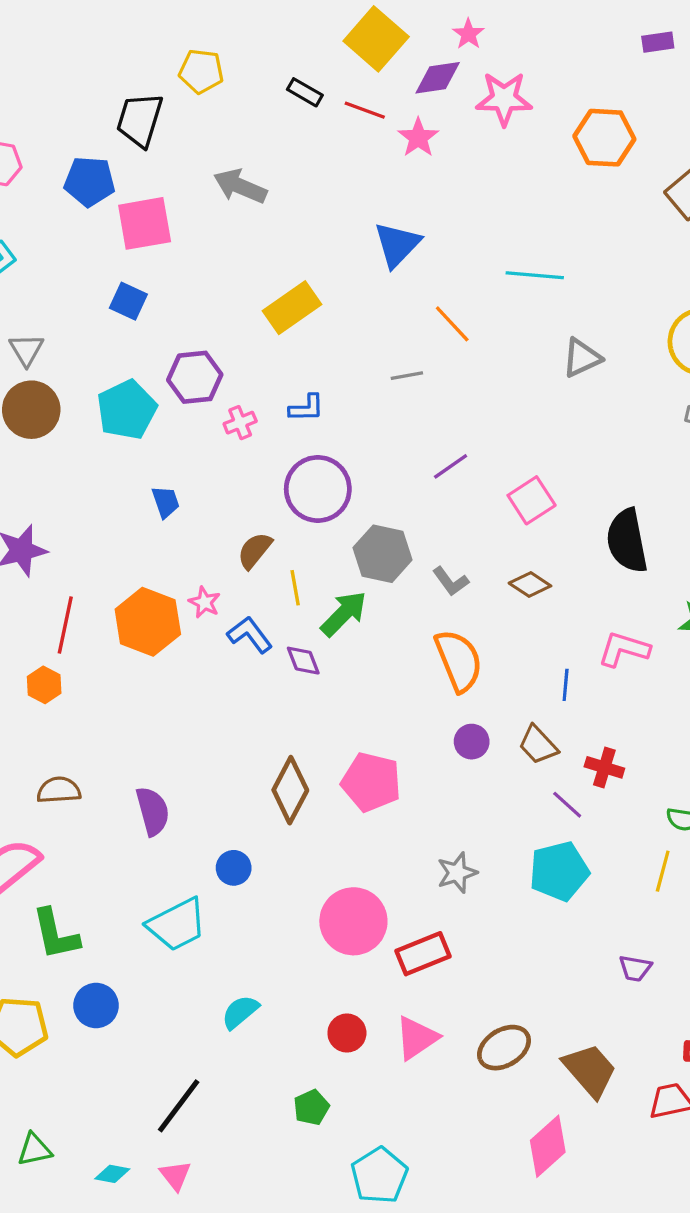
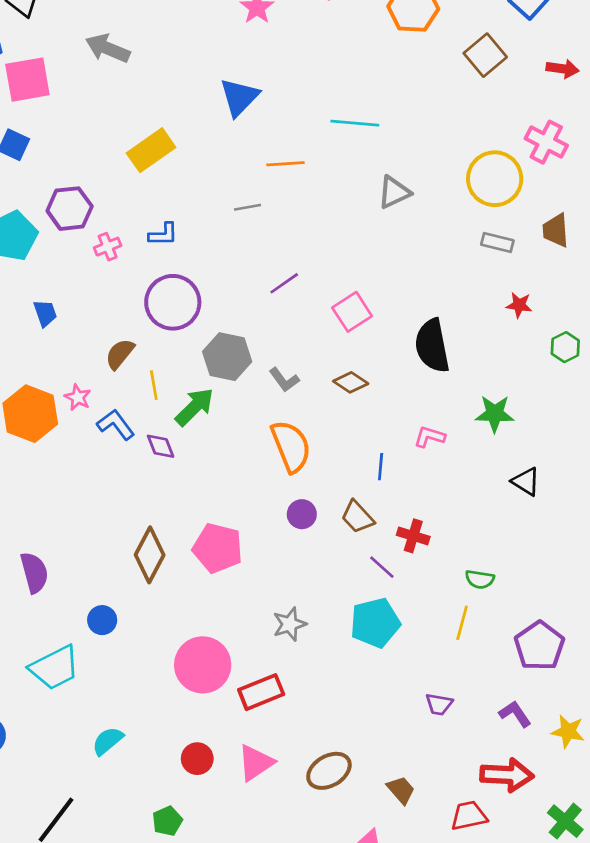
orange line: (452, 324) -> (286, 164), turned -51
pink L-shape: (624, 649) -> (429, 437), size x0.7
brown trapezoid: (590, 1070) -> (401, 790), size x0.6

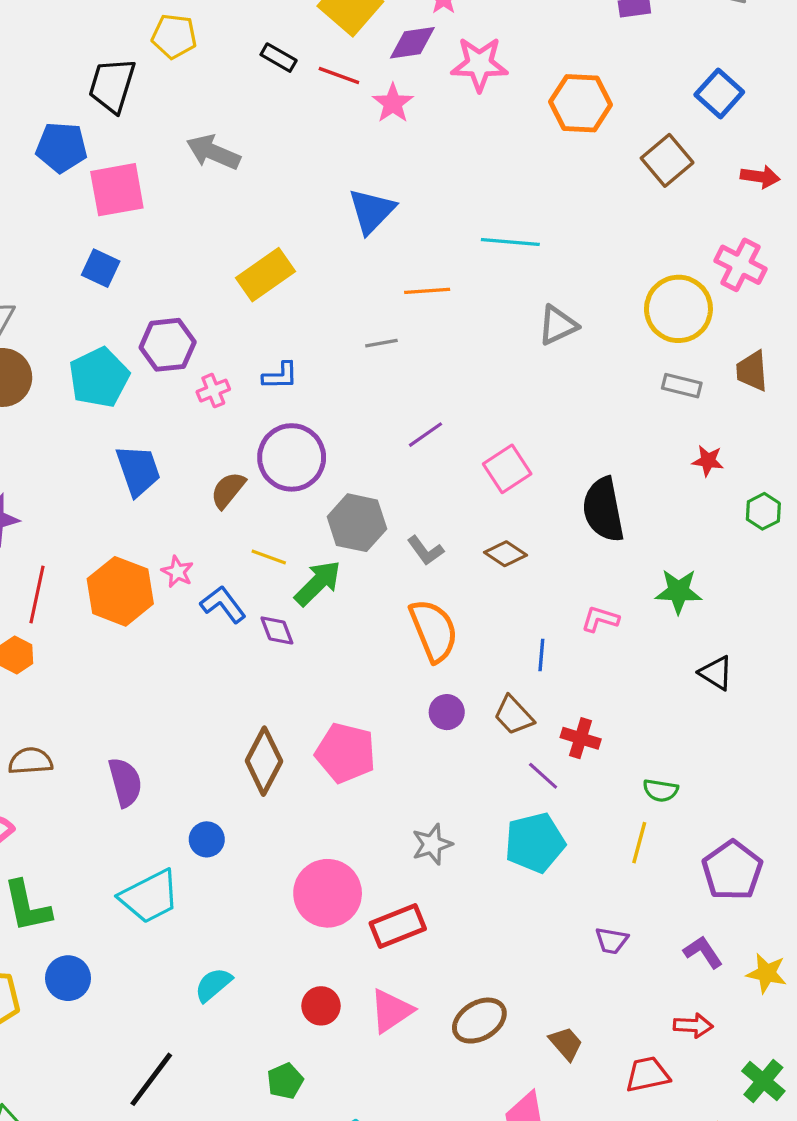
blue trapezoid: (45, 313) -> (138, 470), size x1.6
brown semicircle: (120, 354) -> (228, 490), moved
yellow line: (154, 385) -> (269, 557), turned -60
red arrow: (507, 775) -> (693, 1025), size x0.6

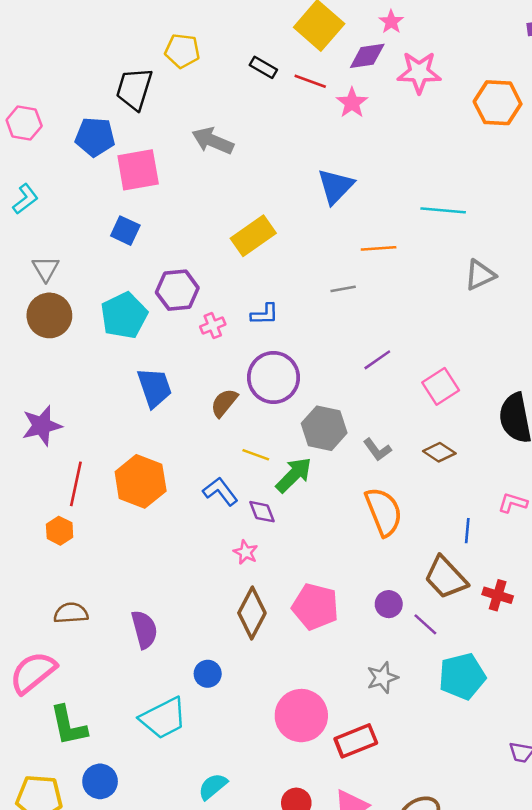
pink star: (177, 572) -> (246, 552), moved
purple circle: (447, 712) -> (389, 604), moved
brown trapezoid: (514, 715) -> (446, 578), size x1.4
purple line: (543, 776) -> (425, 624), moved

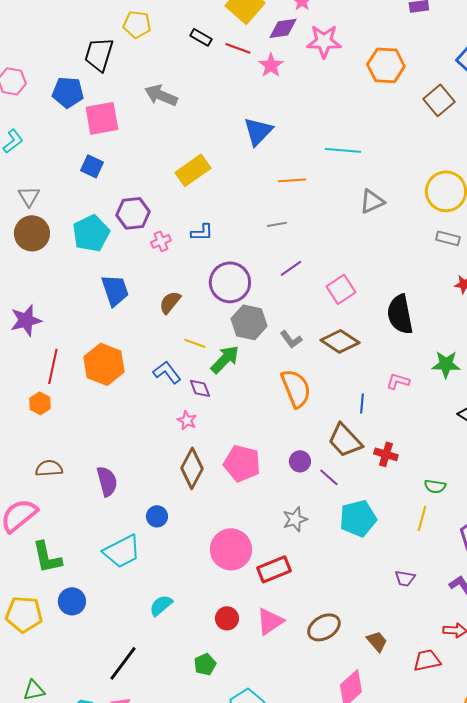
gray line: (343, 289) -> (277, 224), moved
purple circle: (273, 377) -> (230, 282), moved
brown diamond: (439, 452) -> (340, 341), size x1.5

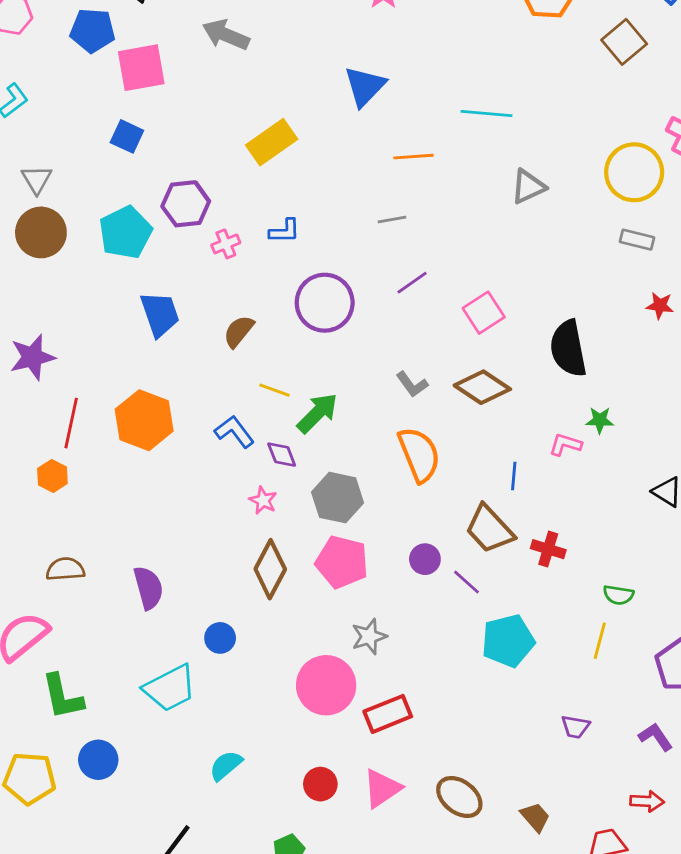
gray hexagon: (249, 322) -> (338, 498), moved
green star: (446, 364) -> (600, 420), moved, size x0.7
gray star: (295, 519) -> (369, 637), moved
brown ellipse: (324, 627) -> (459, 797), turned 68

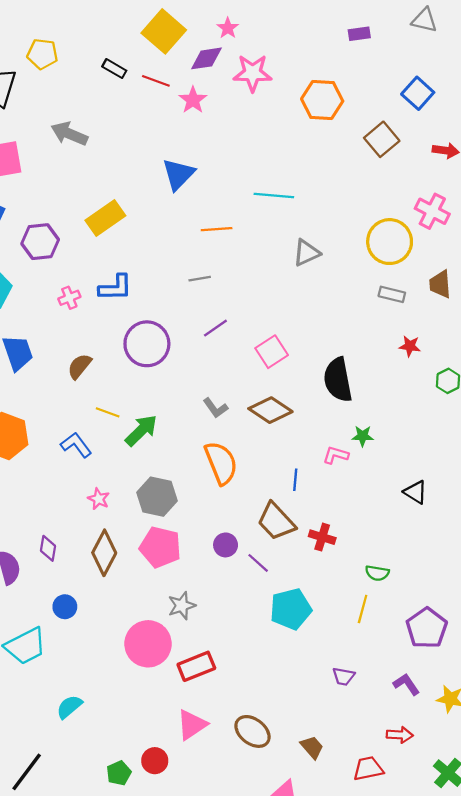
purple hexagon: (186, 204) -> (40, 242), moved
blue L-shape: (285, 231) -> (115, 288), size x1.4
purple diamond: (282, 455) -> (48, 548), moved, turned 30
red circle: (320, 784) -> (155, 761), moved

